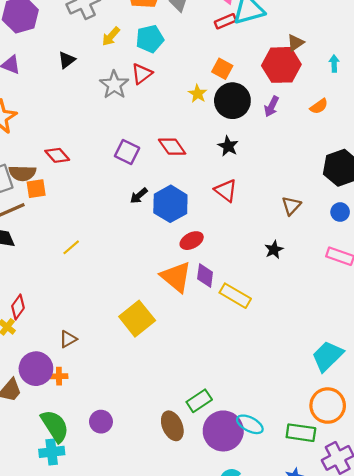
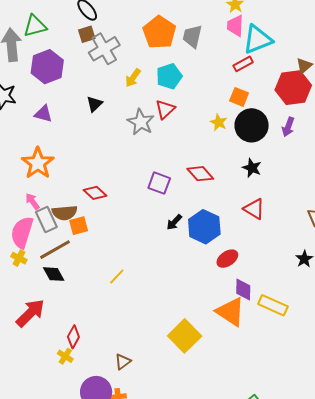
red rectangle: (225, 21) -> (243, 64), moved
orange triangle: (176, 277) -> (230, 312), moved

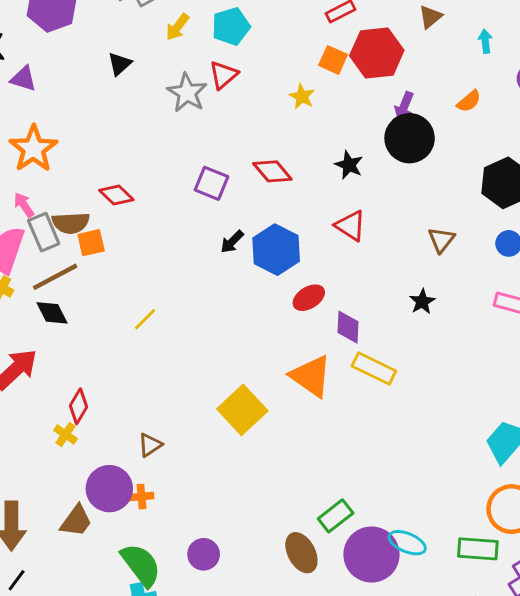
red hexagon: (293, 88) -> (377, 53), moved
purple triangle: (43, 114) -> (23, 79), moved
black circle: (252, 125) -> (410, 138), moved
purple diamond: (243, 290) -> (348, 327), moved

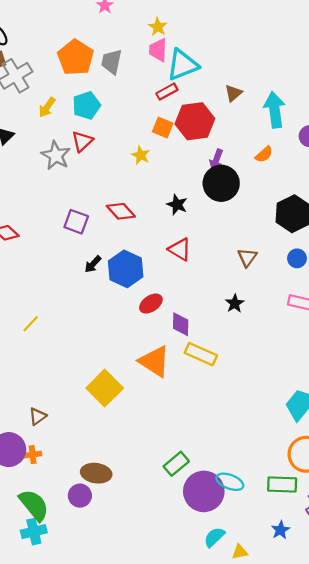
cyan arrow: (485, 41) -> (275, 110), size x2.0
brown ellipse: (301, 553) -> (96, 473), moved, turned -52

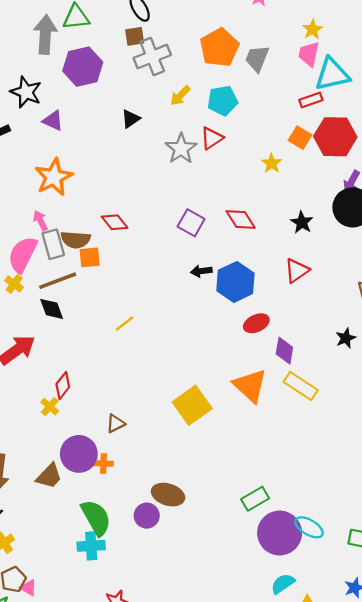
red triangle: (180, 249) -> (297, 271), turned 45
black arrow: (93, 264) -> (201, 271), turned 30

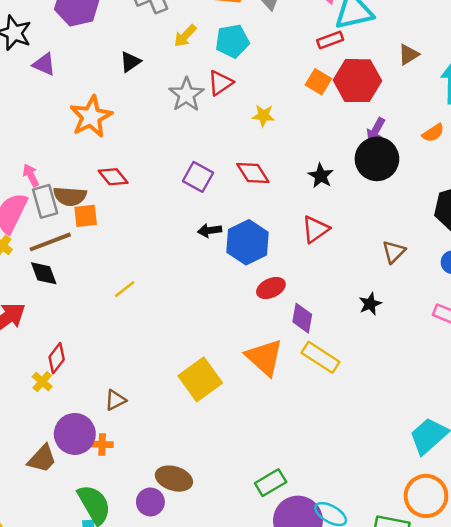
yellow star: (272, 163) -> (263, 116), moved, turned -30
orange star: (54, 177) -> (91, 117), moved

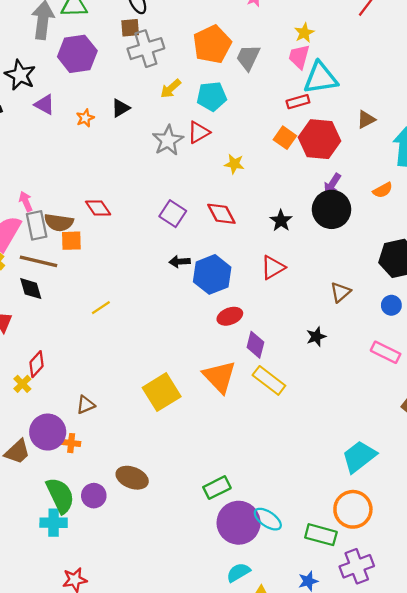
orange star: (91, 117) -> (85, 118), moved, size x0.5
brown line: (50, 242) -> (39, 261), turned 30
purple circle: (150, 502) -> (94, 496), moved

